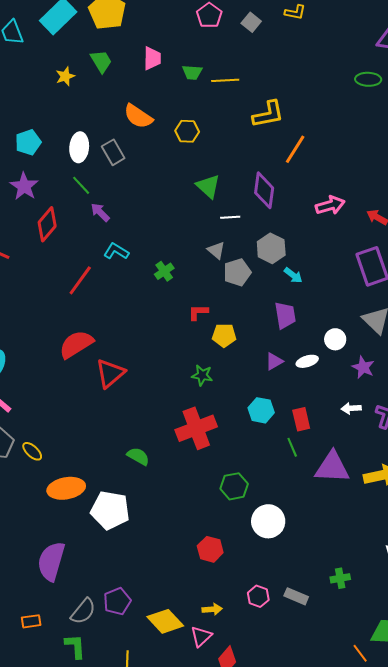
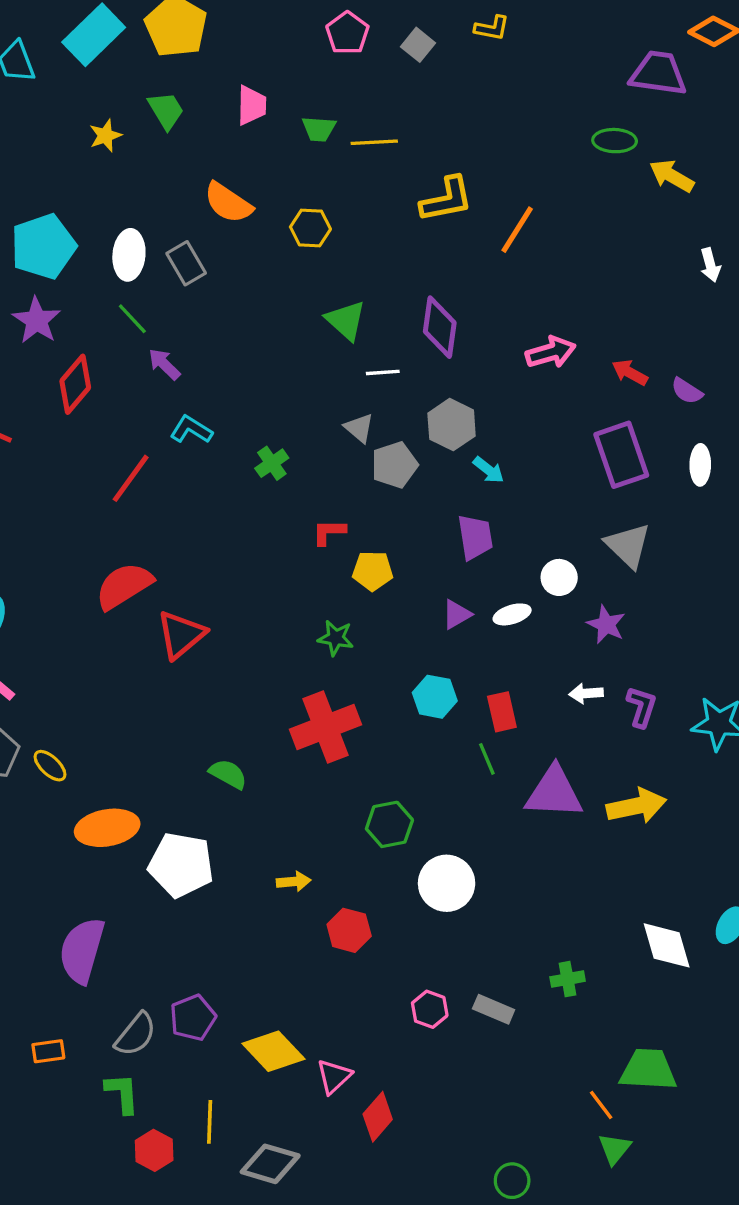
cyan pentagon: (28, 142) -> (43, 246), size x1.5
orange line: (295, 149) -> (517, 230), moved
yellow arrow: (212, 609) -> (294, 882), moved

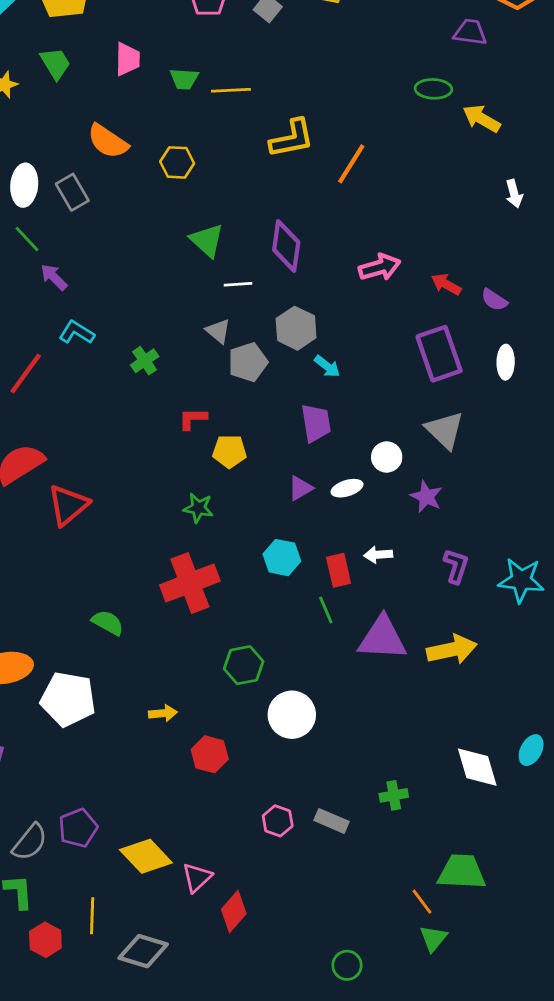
purple trapezoid: (658, 73) -> (470, 32), size x0.7
white arrow: (586, 693) -> (378, 555), moved

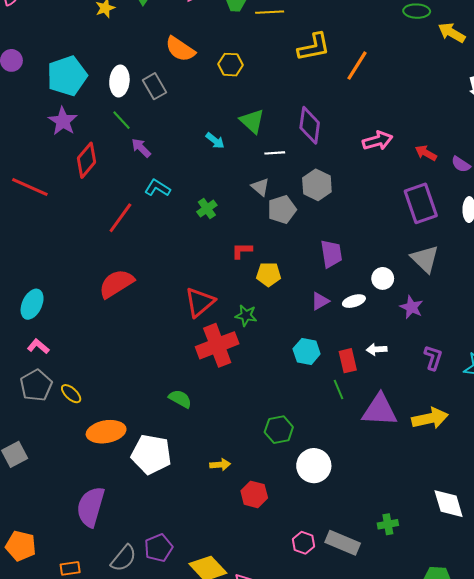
cyan arrow: (327, 366) -> (215, 141), moved
red triangle: (68, 505) -> (200, 302), moved
red cross: (190, 583) -> (217, 345), moved
gray rectangle: (331, 821) -> (343, 543), size x1.4

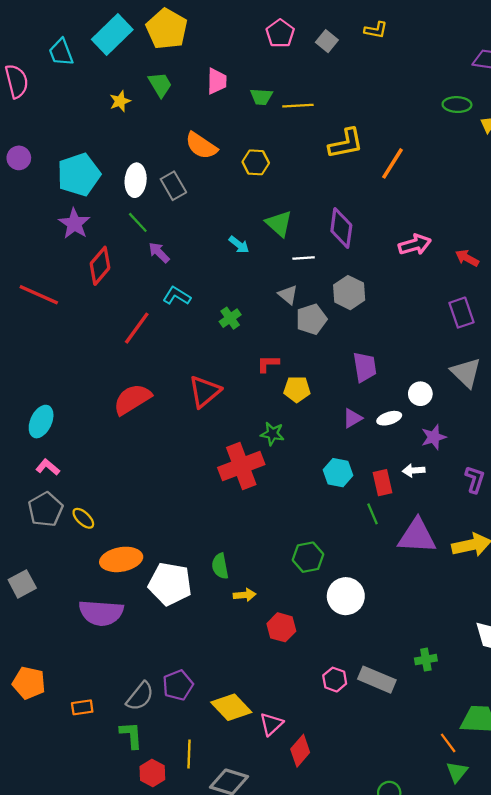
purple rectangle: (421, 203) -> (461, 313), size x0.7
red triangle: (200, 302) -> (205, 391), moved
purple star: (412, 307) -> (434, 437), moved, turned 30
green semicircle: (180, 399) -> (220, 566), moved, turned -130
purple semicircle: (91, 507) -> (101, 613), moved, turned -102

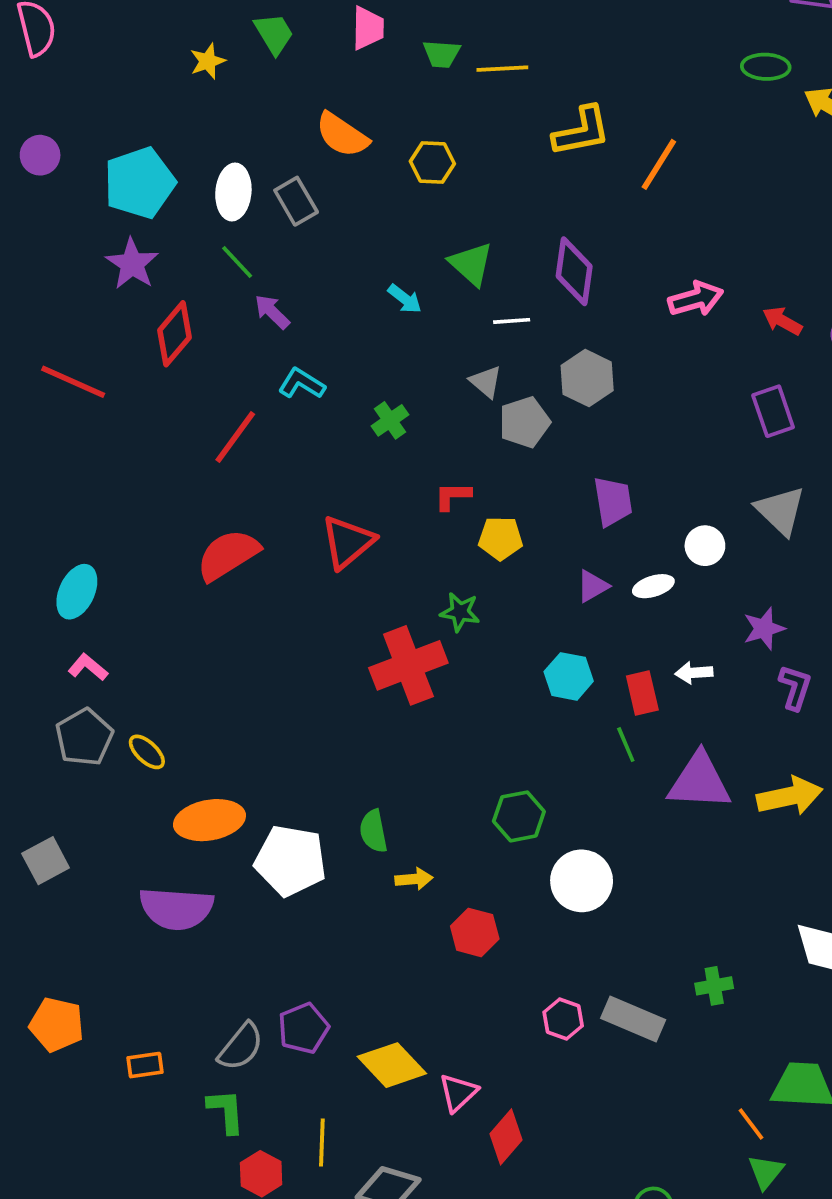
purple star: (434, 437) -> (764, 629), moved

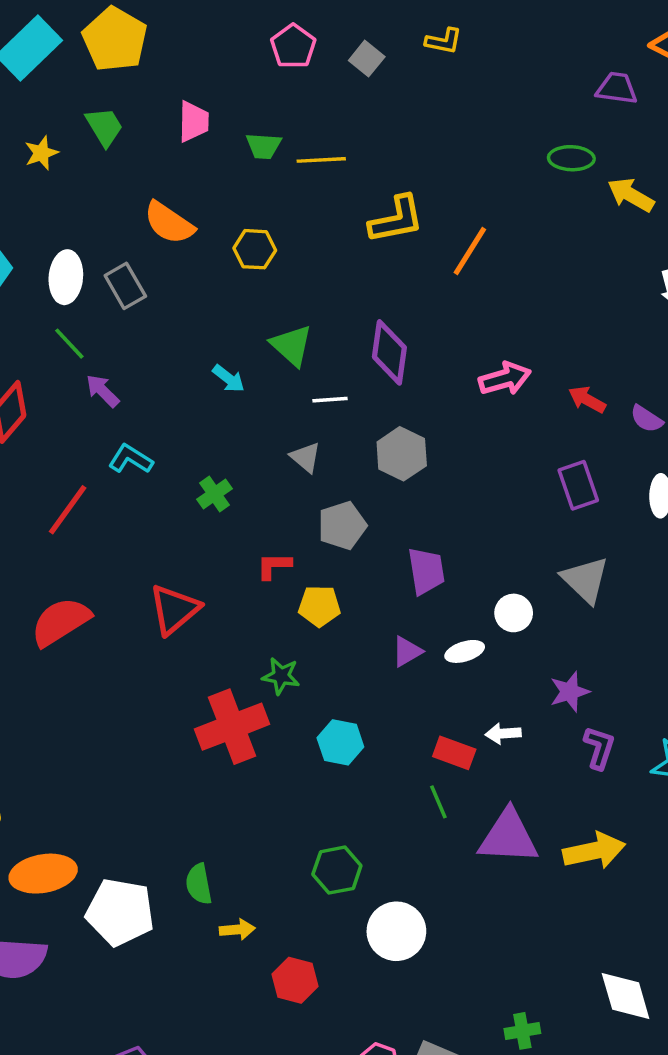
gray pentagon: (524, 422) -> (342, 526), moved
cyan hexagon: (569, 676) -> (340, 742), moved
red rectangle: (642, 693) -> (454, 753), turned -57

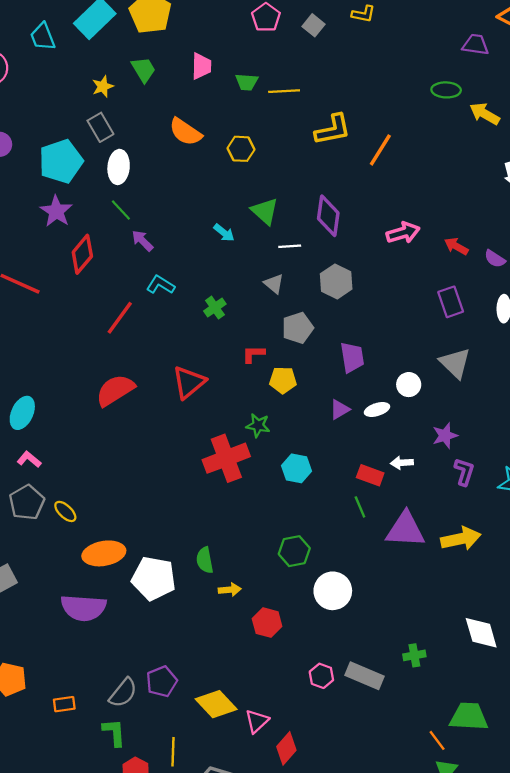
gray rectangle: (125, 286) -> (100, 127), moved

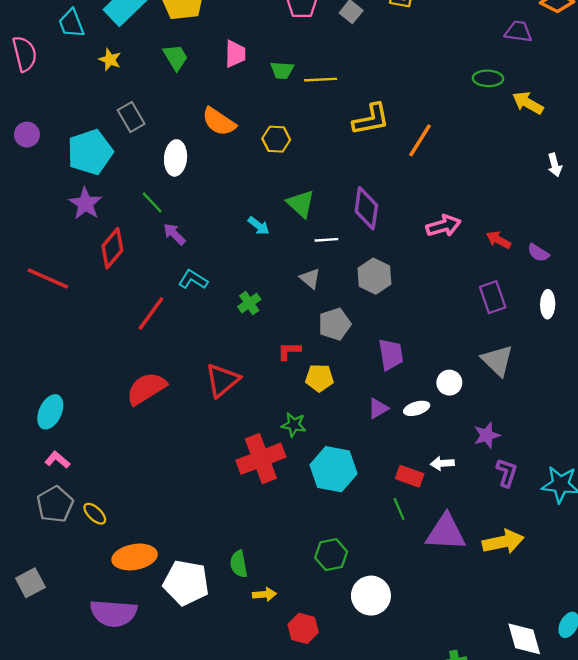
yellow star: (103, 87) -> (110, 60), moved, turned -30
white ellipse: (119, 167) -> (176, 158), moved
cyan hexagon: (297, 468) -> (334, 469), size x1.5

